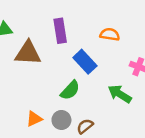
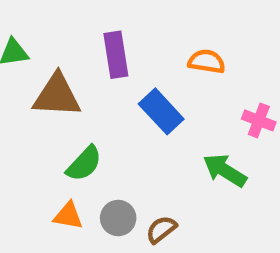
green semicircle: (70, 90) -> (84, 164), moved
orange triangle: (34, 119) -> (68, 216), turned 35

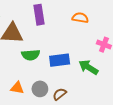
blue rectangle: (161, 111) -> (60, 60), moved, turned -54
green semicircle: (84, 164) -> (31, 55), moved, turned 42

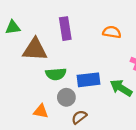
gray circle: (40, 89) -> (66, 97), moved
brown semicircle: (60, 94) -> (79, 117), moved

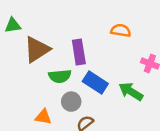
purple rectangle: (65, 29) -> (79, 52), moved
brown triangle: (35, 50) -> (37, 50), turned -36
blue rectangle: (89, 80) -> (95, 83), turned 40

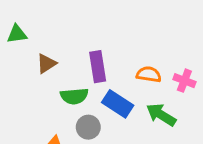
orange semicircle: (121, 31) -> (149, 74), moved
brown triangle: (37, 50) -> (46, 64), size x0.6

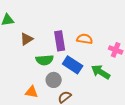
orange semicircle: (149, 74) -> (85, 39), moved

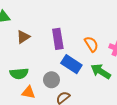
orange semicircle: (85, 39) -> (91, 44), moved, turned 49
green semicircle: (45, 60) -> (19, 73), moved

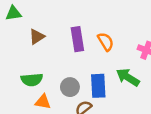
orange semicircle: (91, 44) -> (106, 42), moved
blue rectangle: (71, 64) -> (98, 86), moved, turned 54

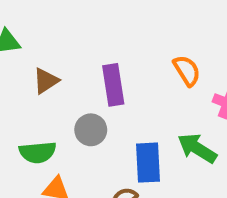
orange semicircle: (106, 42) -> (187, 71), moved
gray circle: (70, 87) -> (91, 130), moved

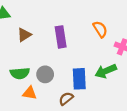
gray circle: (91, 130) -> (45, 74), moved
green arrow: (197, 148) -> (106, 71), turned -55

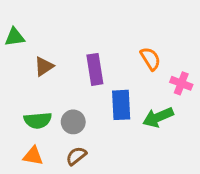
blue rectangle: (79, 79) -> (121, 105), moved
orange triangle: (30, 93) -> (33, 156), moved
brown semicircle: (66, 99) -> (76, 156), moved

